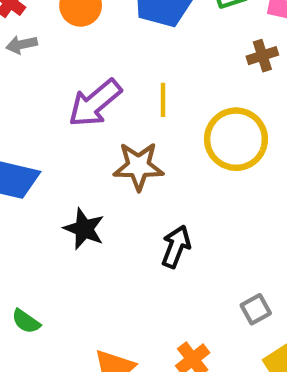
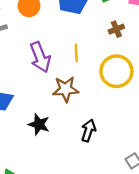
brown cross: (262, 56) -> (116, 29), moved
purple arrow: (95, 103) -> (40, 57), turned -68

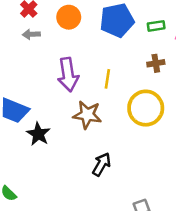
black star: (39, 124) -> (38, 134), moved

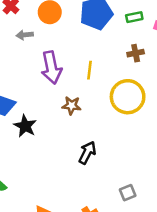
gray arrow: (31, 34) -> (25, 35), moved
brown star: (87, 115) -> (72, 105), size x0.7

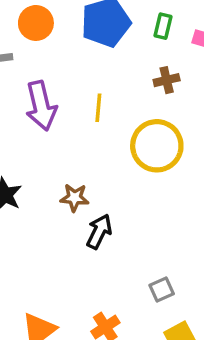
green rectangle: (134, 17) -> (163, 26), turned -63
brown star: (72, 105) -> (74, 198), moved

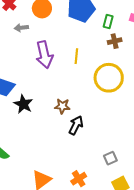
green rectangle: (163, 26) -> (108, 22), moved

